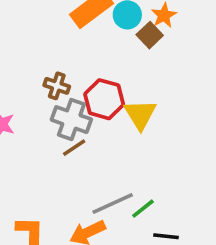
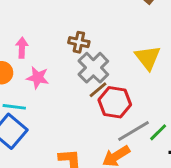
red hexagon: (104, 99) -> (115, 102), moved
gray cross: (71, 120) -> (93, 68), turned 32

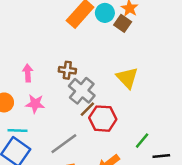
pink arrow: (22, 48) -> (28, 73), moved
gray line: (133, 131) -> (64, 144), moved

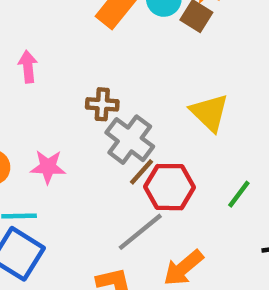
pink arrow: (28, 73) -> (28, 67), moved
green line: (142, 141) -> (239, 194), moved
gray line: (64, 144) -> (140, 232), moved

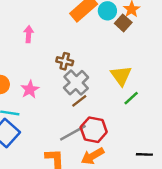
pink star: (48, 167) -> (30, 89), turned 30
red hexagon: (170, 187) -> (94, 130), moved
green line: (239, 194) -> (131, 98), moved

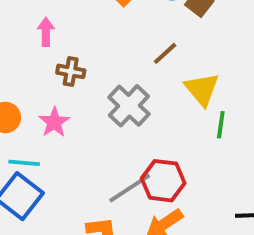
brown cross: (65, 61) -> (71, 71), moved
green line: (131, 98) -> (221, 125), turned -35
brown line: (79, 101) -> (165, 53), moved

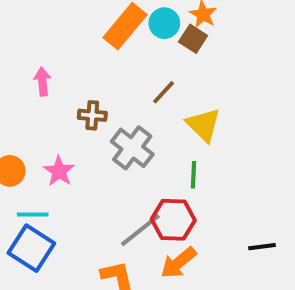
brown cross: (71, 71) -> (92, 115), moved
green line: (221, 125) -> (193, 175), moved

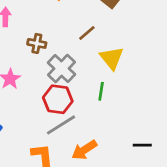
red hexagon: (173, 220) -> (58, 99), moved

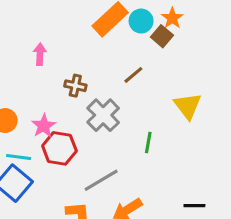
yellow triangle: (112, 58) -> (188, 106), moved
red hexagon: (58, 99) -> (59, 148), moved

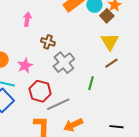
brown line: (133, 75) -> (111, 63), moved
yellow triangle: (188, 106) -> (110, 42), moved
red hexagon: (59, 148) -> (40, 91), moved

